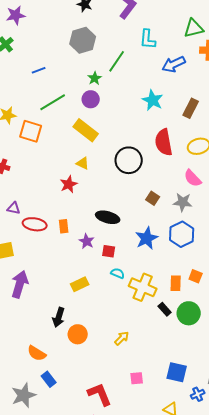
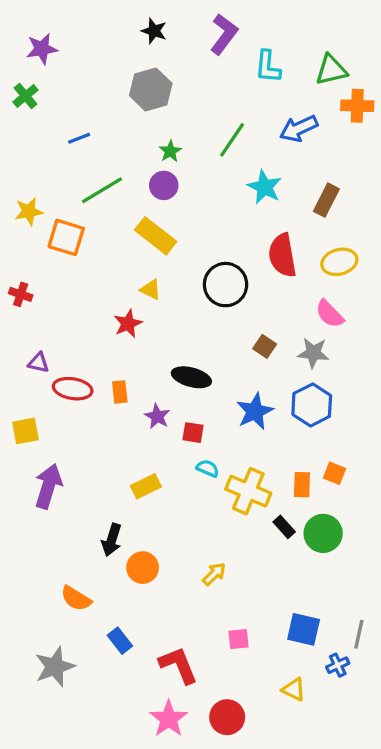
cyan L-shape: (148, 39) -> (268, 67), moved
green line: (117, 61) -> (232, 140), moved
blue rectangle: (49, 379) -> (120, 641), moved

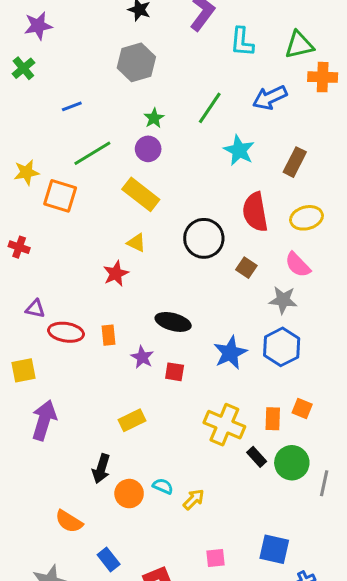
brown square: (265, 346) -> (246, 268), moved
cyan semicircle: (208, 468) -> (163, 486), moved
gray line: (359, 634) -> (324, 483), moved

